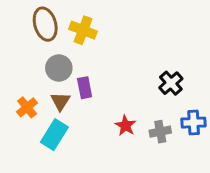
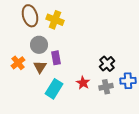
black cross: (171, 83) -> (107, 64), moved
orange cross: (27, 107) -> (18, 63), moved
cyan rectangle: (54, 135) -> (54, 89), moved

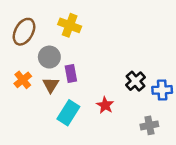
brown ellipse: (30, 16) -> (24, 32), moved, turned 45
blue cross: (128, 81) -> (162, 90), moved
gray cross: (106, 87) -> (149, 125), moved

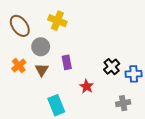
brown ellipse: (24, 32) -> (20, 26), turned -65
purple rectangle: (71, 73) -> (67, 62), moved
cyan rectangle: (68, 113) -> (56, 105), moved, turned -54

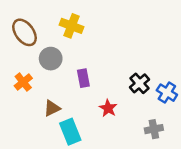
brown triangle: (42, 70) -> (52, 108), moved, turned 32
blue cross: (134, 74) -> (167, 93), turned 35

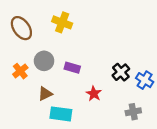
gray circle: (51, 59) -> (44, 61), moved
purple rectangle: (83, 78) -> (72, 68), turned -63
cyan rectangle: (70, 132) -> (61, 114), turned -60

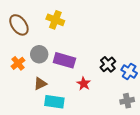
purple rectangle: (72, 68) -> (64, 60), size x1.5
gray cross: (133, 112) -> (127, 101), moved

